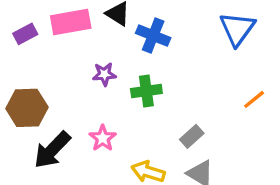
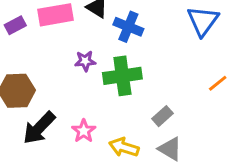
green cross: (146, 91) -> (122, 76), size x1.4
pink star: (103, 138) -> (84, 131), moved

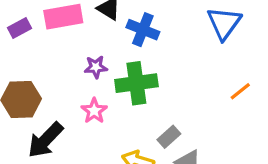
gray rectangle: (163, 116) -> (169, 137), moved
pink star: (84, 131) -> (94, 111), moved

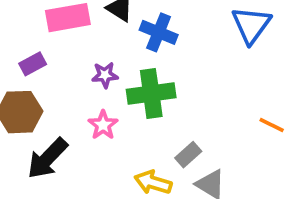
purple rectangle: (20, 28) -> (33, 64), moved
orange line: (240, 91) -> (272, 125), moved, turned 65

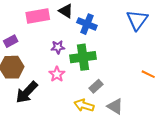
purple rectangle: (33, 64) -> (11, 41), moved
gray rectangle: (188, 155) -> (96, 86), moved

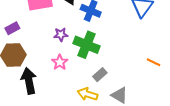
green cross: (83, 57) -> (87, 45), turned 30
black arrow: (27, 92) -> (29, 81), turned 125

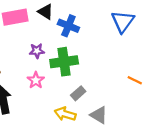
green cross: (87, 45) -> (64, 62), turned -30

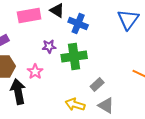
pink star: (36, 80) -> (35, 72), moved
gray rectangle: (78, 93) -> (97, 84), moved

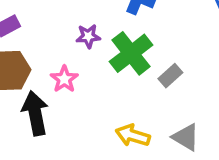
green cross: (74, 56) -> (131, 53), turned -30
gray rectangle: (97, 84) -> (170, 76), moved

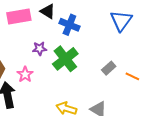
gray rectangle: (170, 76) -> (109, 68), moved

